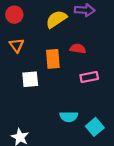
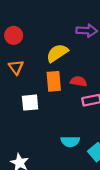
yellow semicircle: (56, 19) -> (57, 53), moved
red semicircle: (78, 49) -> (78, 81), moved

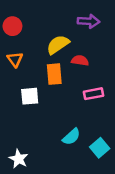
red semicircle: (78, 81) -> (80, 61), moved
cyan semicircle: (70, 141) -> (71, 137), turned -42

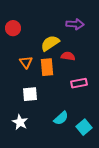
orange triangle: (15, 59) -> (26, 62), moved
white square: (30, 96) -> (30, 94), moved
white star: (19, 159) -> (20, 122), moved

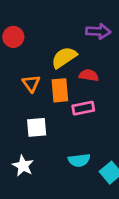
pink rectangle: (79, 83) -> (83, 108), moved
cyan semicircle: (61, 118) -> (79, 160), turned 35

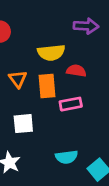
yellow semicircle: (64, 57) -> (51, 53), turned -152

